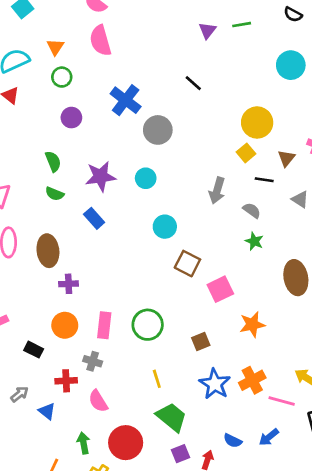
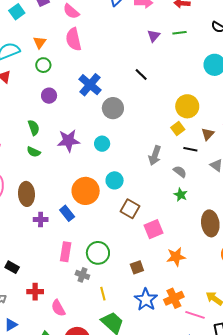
blue rectangle: (94, 218) -> (67, 213), moved
orange circle: (65, 325) -> (86, 191), moved, size x1.4
gray cross: (93, 361) -> (82, 275), moved
blue triangle: (47, 411) -> (11, 325), moved, turned 48

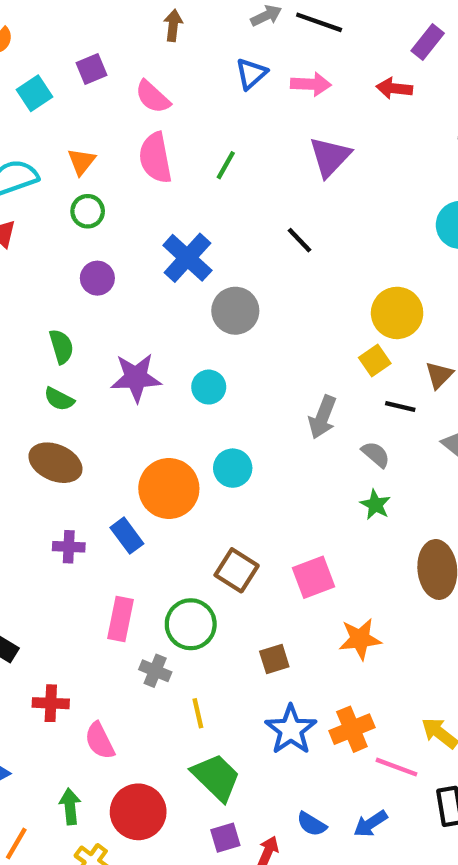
green line: (179, 33) -> (226, 165), moved, turned -56
purple triangle: (154, 36) -> (330, 157), size x1.5
brown ellipse: (26, 194) -> (55, 463), moved, turned -65
brown square: (130, 209) -> (237, 570), moved

